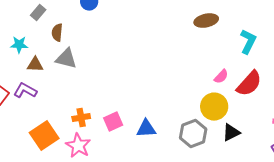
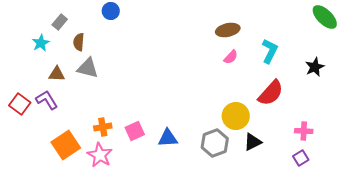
cyan star: (19, 45) -> (41, 43), moved, turned -30
pink semicircle: (221, 77) -> (231, 57), moved
purple L-shape: (25, 91) -> (47, 100), turned 30

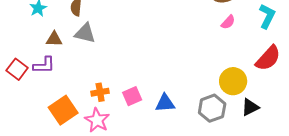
purple L-shape: (47, 100) -> (44, 65), turned 120

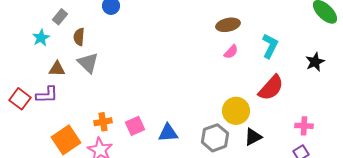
gray triangle: (85, 33) -> (88, 63), turned 30

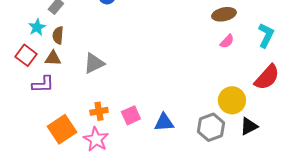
brown semicircle: (79, 37) -> (58, 35), moved
gray triangle: (88, 63) -> (94, 63), moved, turned 50
red square: (20, 99) -> (26, 55), moved

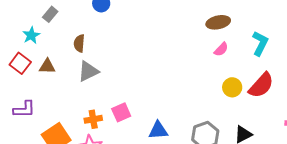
brown semicircle: (58, 35) -> (79, 43), moved
purple L-shape: (43, 84) -> (24, 109), moved
yellow circle: (232, 100) -> (232, 87), moved, size x0.7
pink square: (131, 115) -> (121, 112), moved

